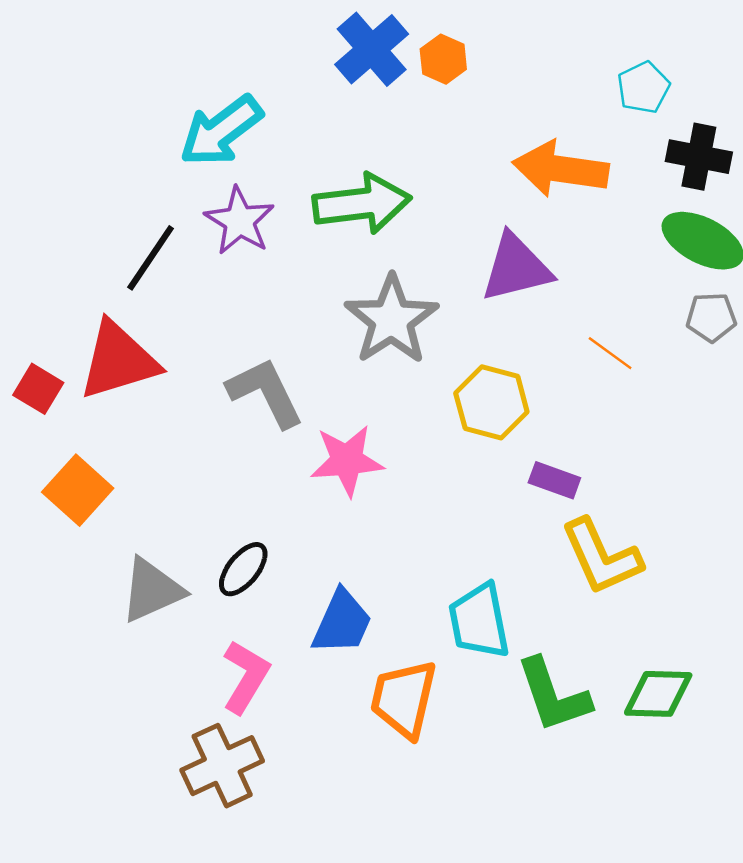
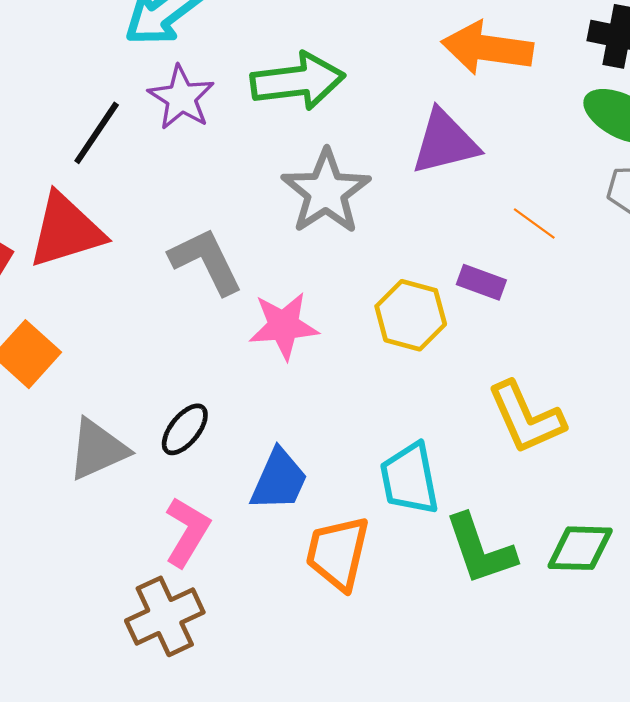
yellow hexagon: (491, 402) -> (411, 315), moved
purple rectangle: (554, 480) -> (481, 282), moved

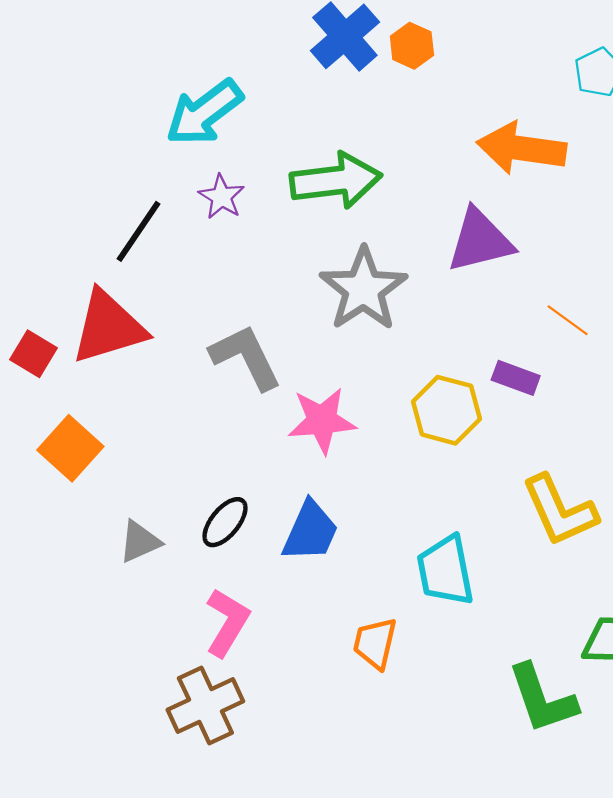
purple star: (181, 98) -> (222, 197), size x0.7
gray triangle: (98, 449) -> (140, 542), size x0.7
blue trapezoid: (279, 480) -> (310, 531), moved
green L-shape: (480, 549) -> (542, 699), moved
orange trapezoid: (338, 553) -> (375, 643), size x0.7

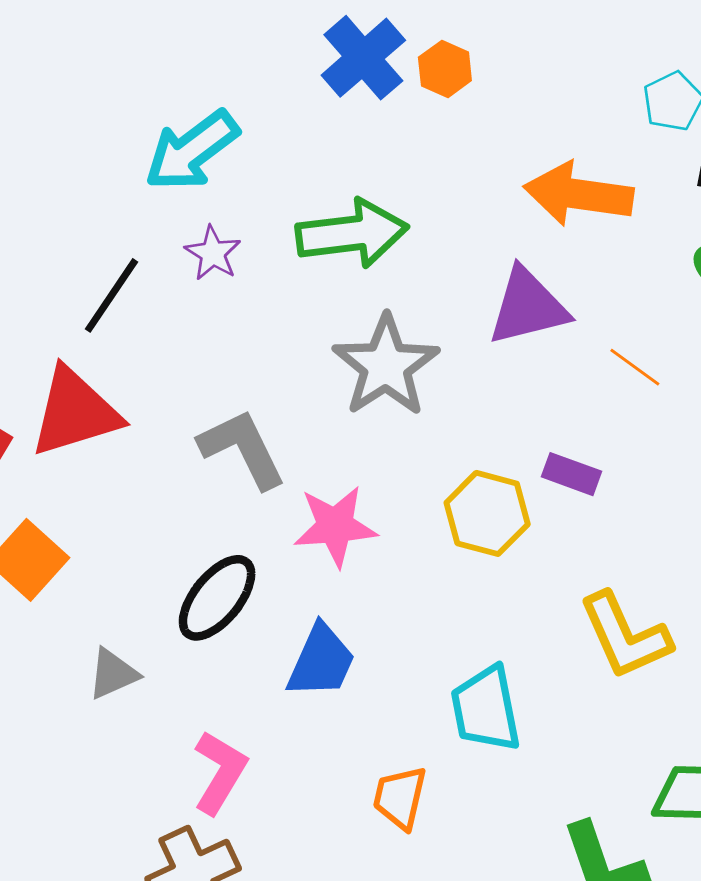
orange line: (568, 320) -> (635, 367), moved
black ellipse: (225, 522) -> (217, 598), moved, size x1.4

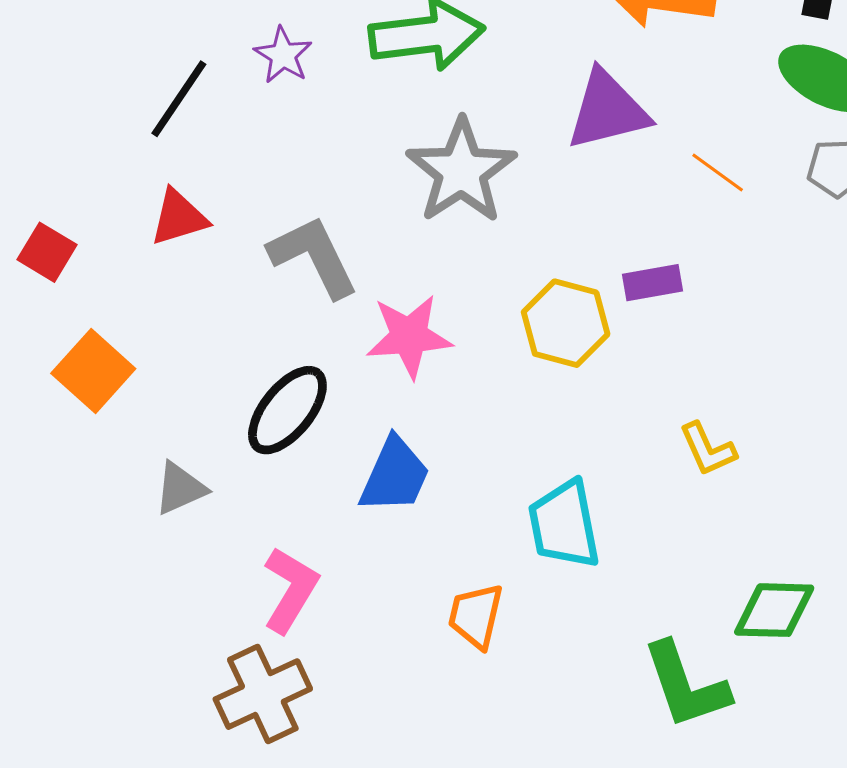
red triangle: (75, 412) -> (179, 217), moved, size x0.6
purple rectangle: (572, 474) -> (653, 283), turned -30
yellow L-shape: (625, 636) -> (708, 449), size x0.6

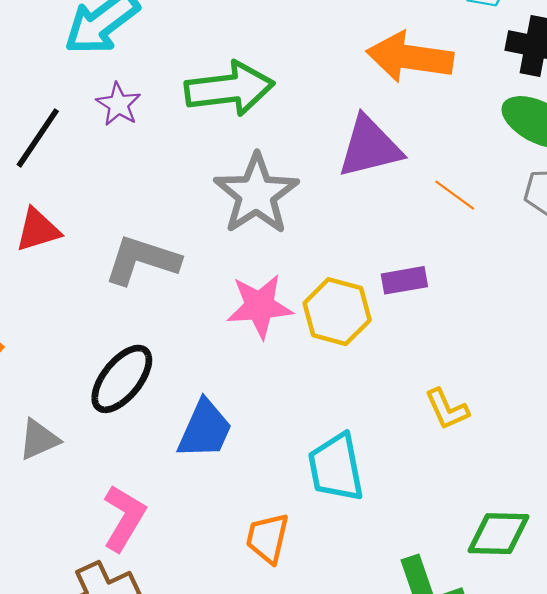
gray L-shape: (314, 257) -> (142, 260), turned -46
pink star: (409, 336) -> (260, 306), moved

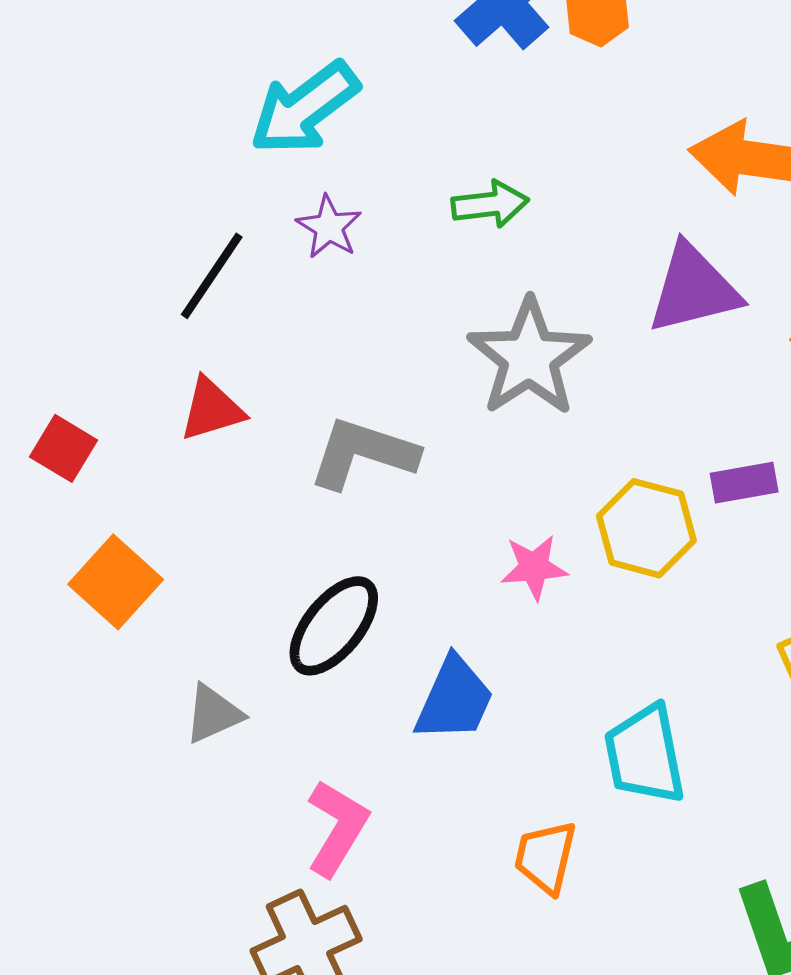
green arrow: (229, 89) -> (490, 204), size x0.6
pink star: (260, 306) -> (534, 567), moved, size x0.7

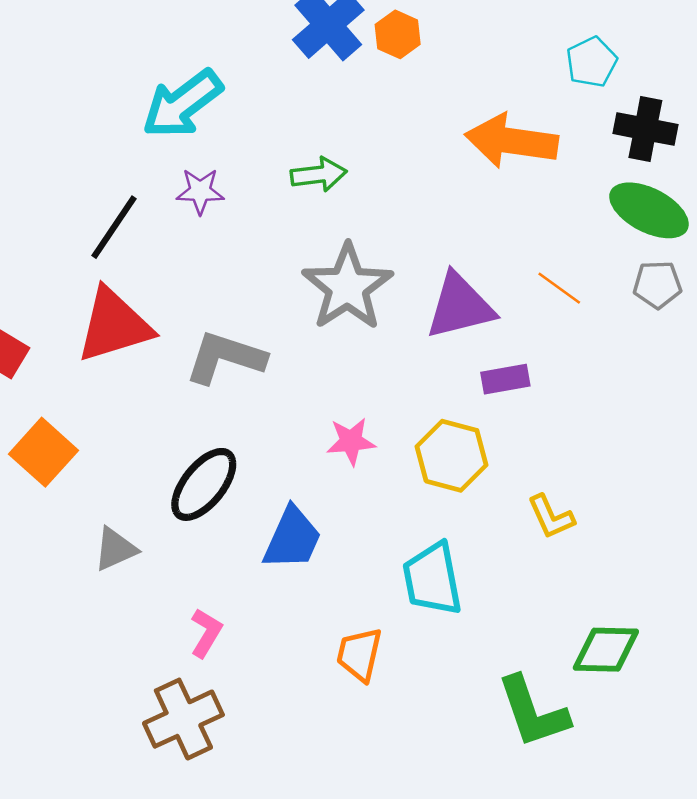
purple star: (329, 227) -> (200, 191), turned -30
purple triangle: (694, 289) -> (460, 306), moved
red triangle: (212, 409) -> (114, 325), size x1.6
yellow hexagon: (646, 528) -> (452, 456), moved
pink L-shape: (337, 828) -> (206, 633), size x0.7

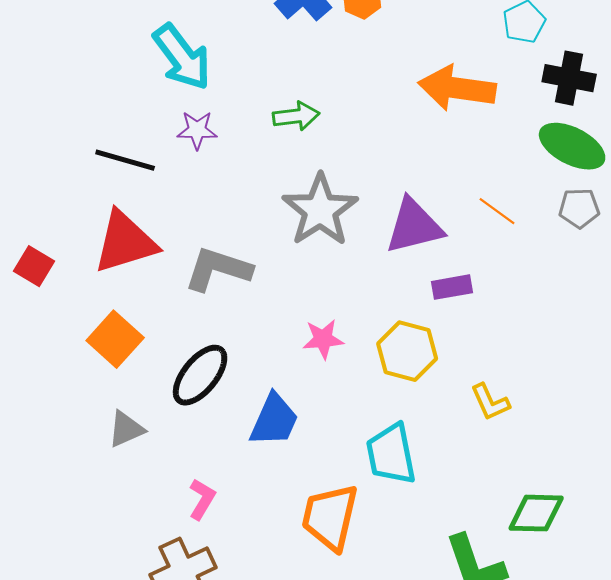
cyan arrow: (182, 104) -> (182, 57), turned -90
black line: (114, 227) -> (125, 160), turned 72
orange square: (43, 452) -> (115, 339), moved
orange trapezoid: (359, 654) -> (330, 517), size x1.5

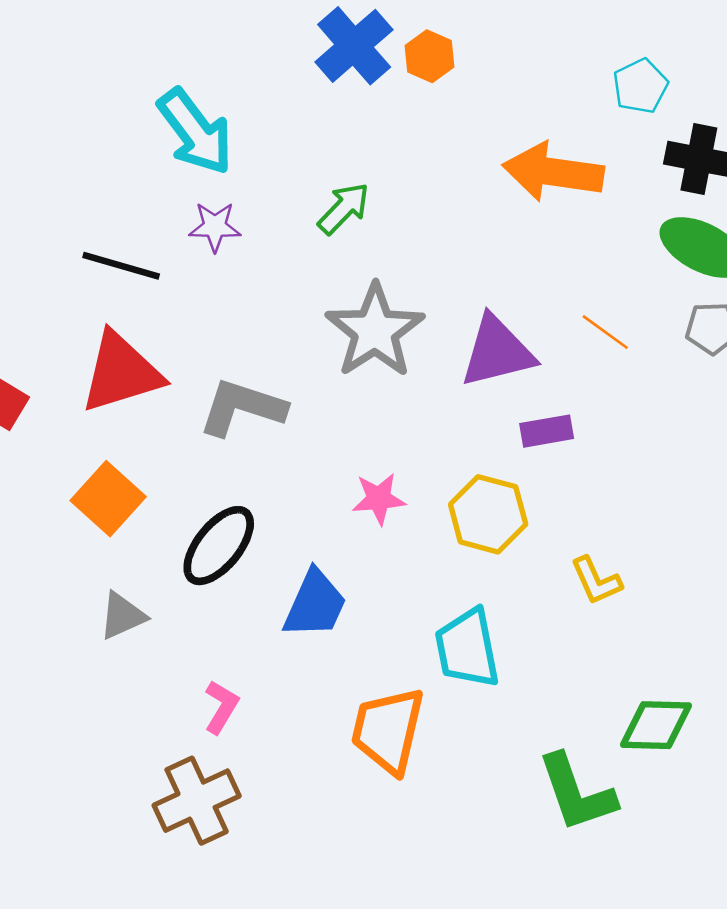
green arrow: (296, 116) -> (344, 208), turned -39

